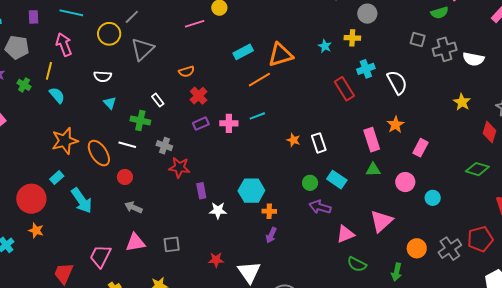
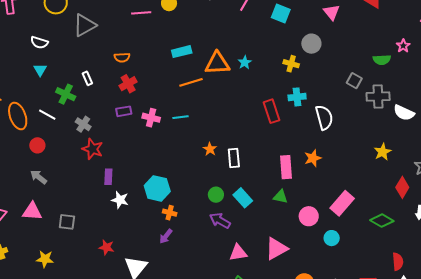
cyan star: (325, 46) -> (245, 62), moved
pink rectangle: (421, 148) -> (342, 203), moved, size x1.4

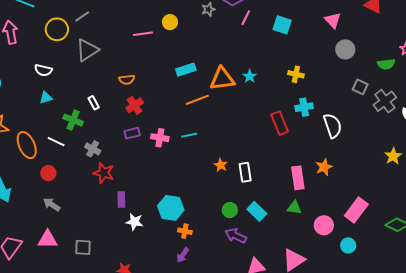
gray circle: (311, 44) -> (345, 49), moved
cyan triangle: (40, 70) -> (46, 98), turned 48
gray cross: (378, 97) -> (385, 101), turned -30

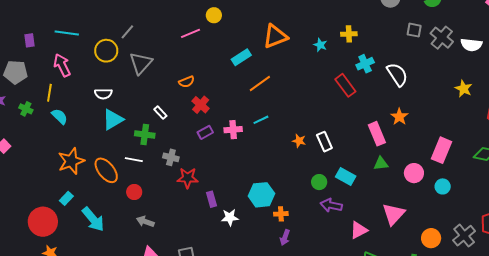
cyan star: (250, 76) -> (320, 45), moved
orange triangle: (222, 79) -> (275, 36), moved
cyan triangle: (46, 98) -> (113, 120), size x1.6

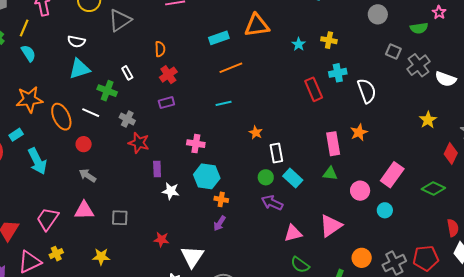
orange semicircle: (187, 82) -> (160, 49), turned -84
pink cross: (233, 130) -> (196, 144), moved
white rectangle: (324, 142) -> (276, 153), moved

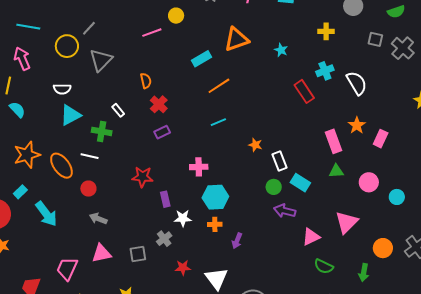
yellow cross: (329, 40) -> (326, 31), moved
gray cross: (127, 119) -> (164, 239), moved, turned 35
pink rectangle: (392, 175) -> (381, 139), moved, size x0.7
orange cross: (221, 199) -> (215, 224), moved

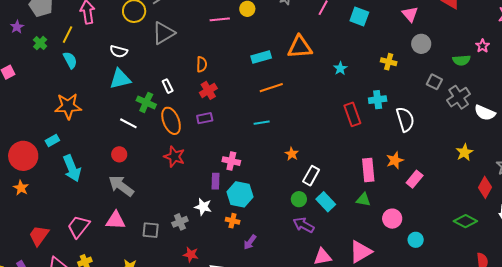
white rectangle: (280, 161) -> (311, 176), turned 36
orange ellipse: (61, 166) -> (171, 121), moved
purple rectangle: (165, 199) -> (216, 181), moved
gray arrow: (98, 219) -> (121, 186), size x1.5

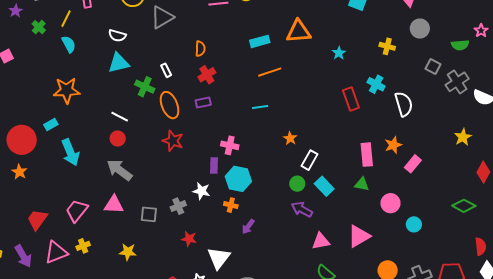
cyan cross: (378, 100) -> (376, 84), turned 36
white line: (128, 123) -> (120, 117), moved

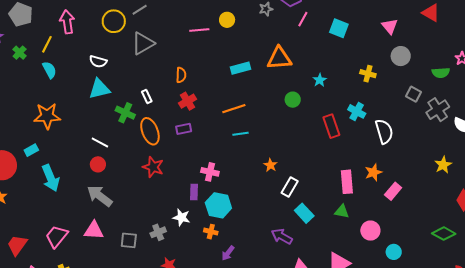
orange line: (270, 72) -> (234, 109), moved
green circle: (297, 184) -> (293, 100), moved

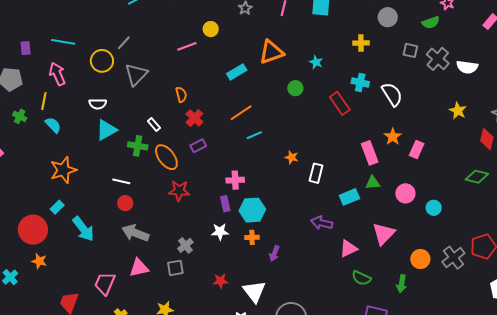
cyan rectangle: (304, 213) -> (349, 197), moved, turned -54
gray cross: (158, 232) -> (185, 245), moved

